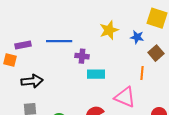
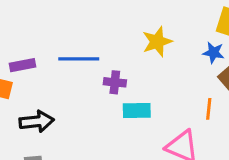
blue star: (137, 37) -> (213, 53), moved

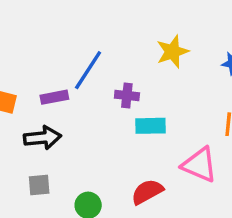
blue line: (79, 59) -> (88, 70), turned -57
purple rectangle: (22, 65) -> (54, 97), moved

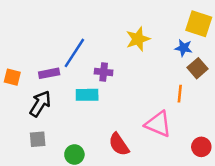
cyan rectangle: (151, 126) -> (87, 95), moved
black arrow: (43, 138) -> (40, 104), turned -52
red semicircle: (147, 192) -> (119, 144), turned -95

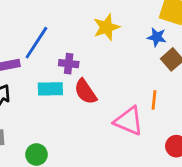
orange line: (180, 94) -> (154, 100), moved
red semicircle: (119, 144) -> (85, 92), moved

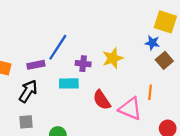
yellow star: (106, 27) -> (113, 58), moved
red semicircle: (85, 92) -> (102, 100), moved

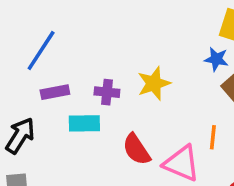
blue line: (58, 47) -> (41, 50), moved
purple rectangle: (36, 65) -> (55, 92), moved

